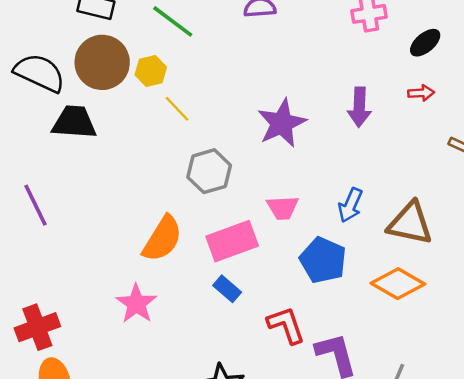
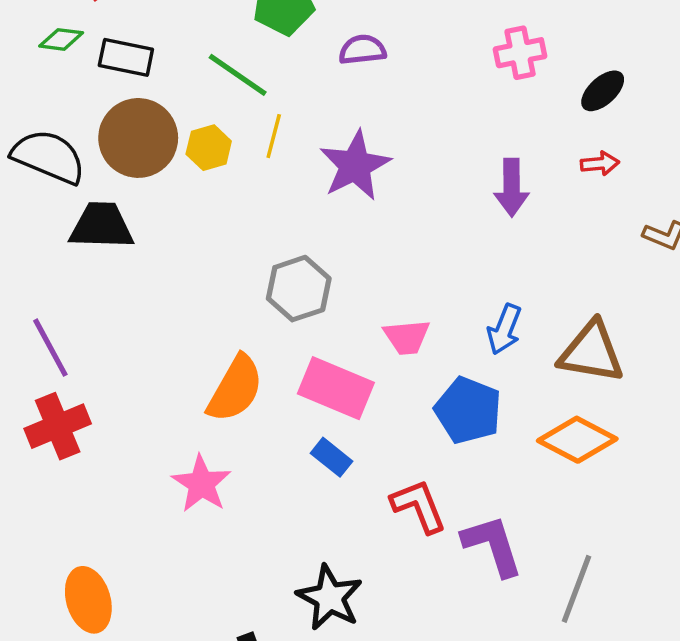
yellow line: (177, 109) -> (274, 136), moved, turned 60
purple star: (282, 123) -> (355, 165), moved
pink rectangle: (232, 241) -> (336, 388), turned 45
red cross: (37, 327) -> (58, 426), moved

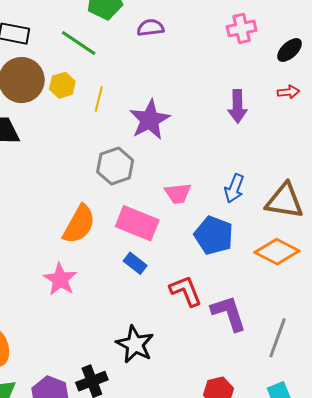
yellow line: (274, 136) -> (99, 99), moved
purple star: (355, 165) -> (150, 120), moved

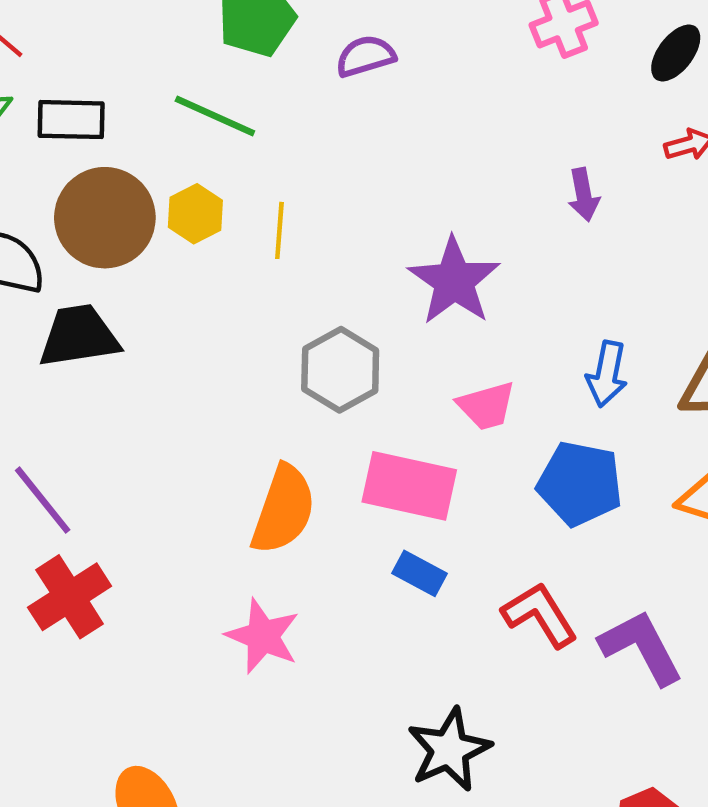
purple arrow: (237, 106) -> (584, 195), size x0.7
purple star: (150, 120) -> (454, 281), moved
black star: (135, 344) -> (449, 750), turned 30

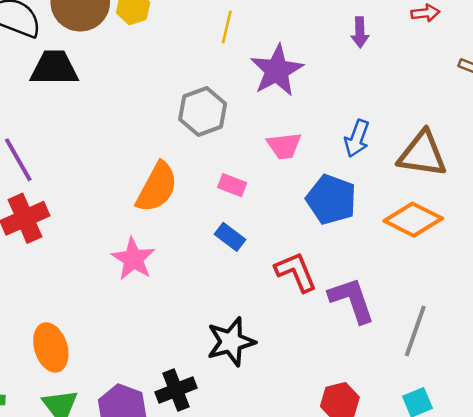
yellow line: (279, 230) -> (227, 27), moved
pink rectangle: (409, 486) -> (232, 185), size x0.5

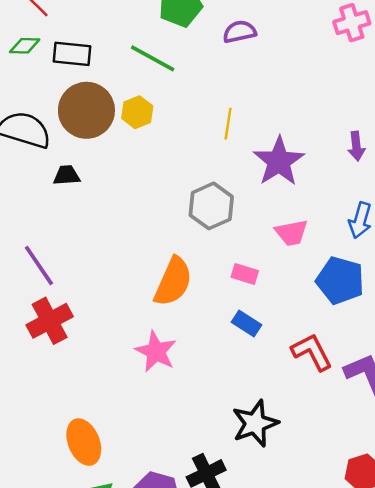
purple arrow: (360, 32) -> (356, 146), moved
black trapezoid: (54, 68) -> (67, 175), size x0.6

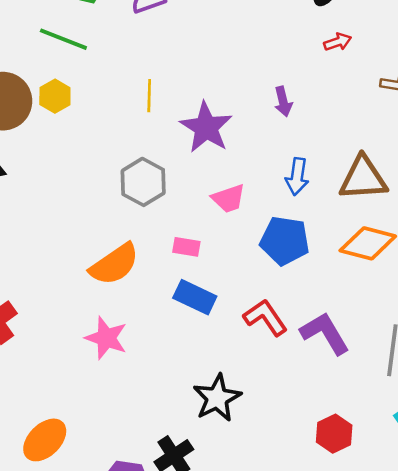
orange semicircle: (173, 282) -> (114, 264), turned 39
blue rectangle: (246, 323) -> (195, 297), size x1.4
orange ellipse: (84, 442) -> (45, 440), turned 75

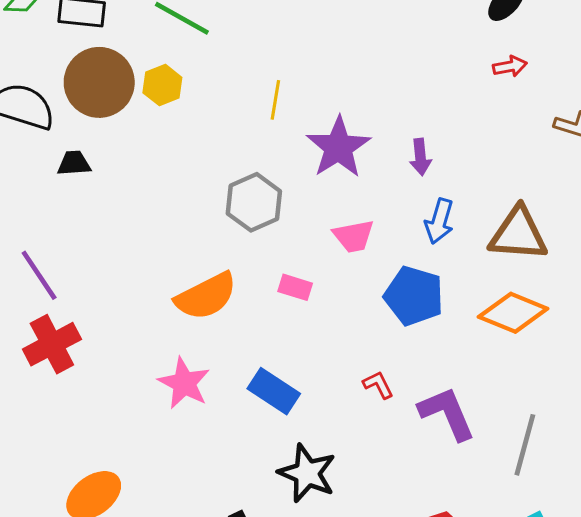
purple arrow: (283, 101) -> (420, 157), moved
blue rectangle: (195, 297) -> (274, 391), moved
red L-shape: (265, 317) -> (378, 385), size x0.6
black star: (217, 398) -> (307, 473), turned -30

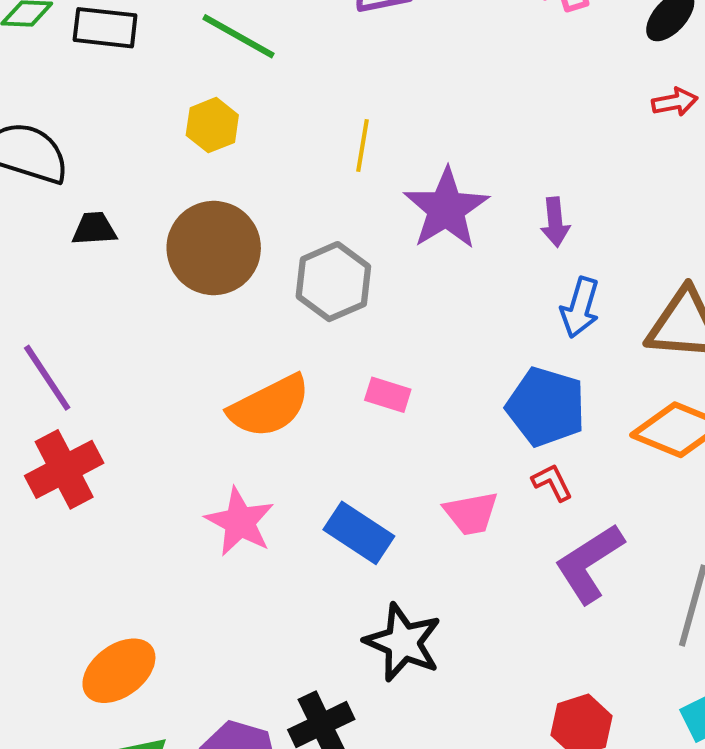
brown circle: (99, 82) -> (214, 248), moved
pink trapezoid: (354, 236) -> (471, 513), moved
red L-shape: (378, 385) -> (552, 482), moved
purple L-shape: (447, 413) -> (589, 563), turned -100

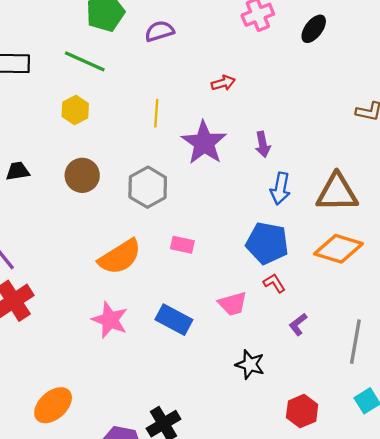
red arrow: (675, 102) -> (223, 83), moved
brown circle: (214, 248) -> (82, 175), size x0.7
purple L-shape: (589, 563) -> (298, 324), size x0.5
black star: (403, 642) -> (250, 364), moved, size x0.7

